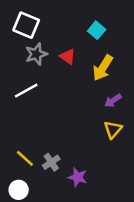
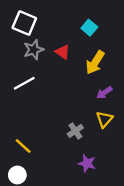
gray cross: (51, 162) -> (75, 131), moved
purple star: (78, 177) -> (87, 163), moved

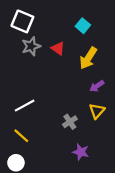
white line: (24, 83) -> (25, 106), moved

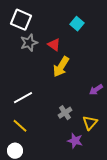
yellow arrow: (88, 58) -> (61, 67), moved
purple arrow: (97, 86) -> (96, 90), moved
yellow triangle: (97, 111) -> (90, 123), moved

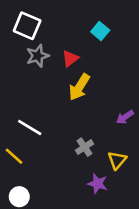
red triangle: (54, 45) -> (70, 58), turned 48
white line: (23, 98) -> (30, 128), turned 60
yellow line: (20, 126) -> (14, 156), moved

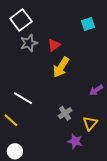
white square: (27, 26) -> (21, 20), turned 30
cyan square: (100, 31) -> (88, 24), moved, turned 32

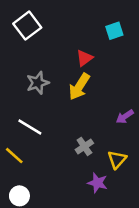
gray star: (29, 43) -> (38, 83), moved
red triangle: (54, 45) -> (84, 58), moved

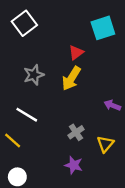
cyan square: (114, 31) -> (103, 28), size x1.5
purple arrow: (125, 117) -> (112, 105), turned 56
purple star: (97, 183) -> (74, 165), moved

